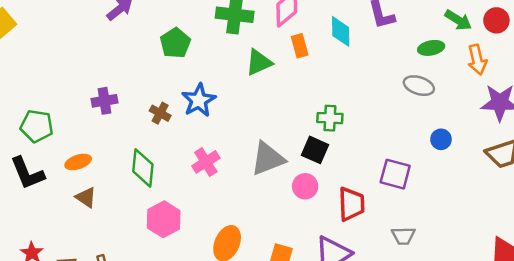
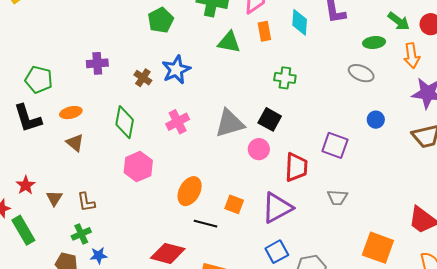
green triangle: (259, 62) -> (229, 42), turned 30
green cross: (330, 118) -> (285, 78), moved

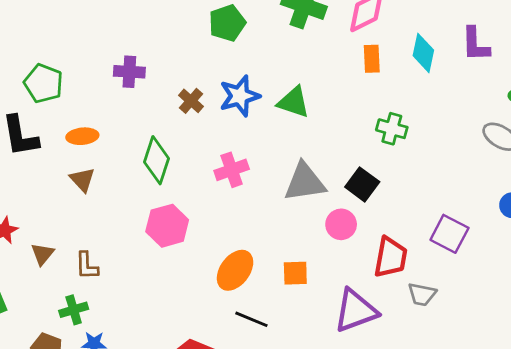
green triangle: (229, 42) -> (294, 102), moved
gray trapezoid: (337, 197) -> (422, 294), moved
orange square: (234, 204) -> (295, 273), moved, turned -30

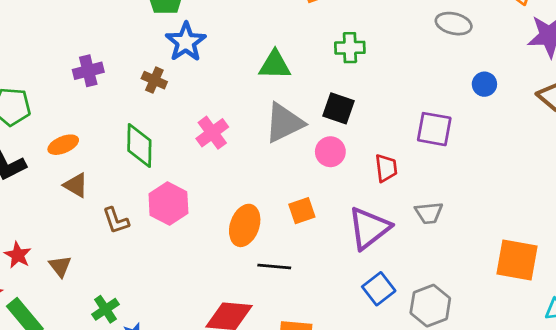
blue star: (240, 96) -> (186, 42), moved
green triangle: (294, 102) -> (275, 65), moved
red trapezoid: (391, 257) -> (386, 168), size x0.7
brown L-shape: (87, 266) -> (116, 221), moved
gray trapezoid: (422, 294) -> (429, 213), moved

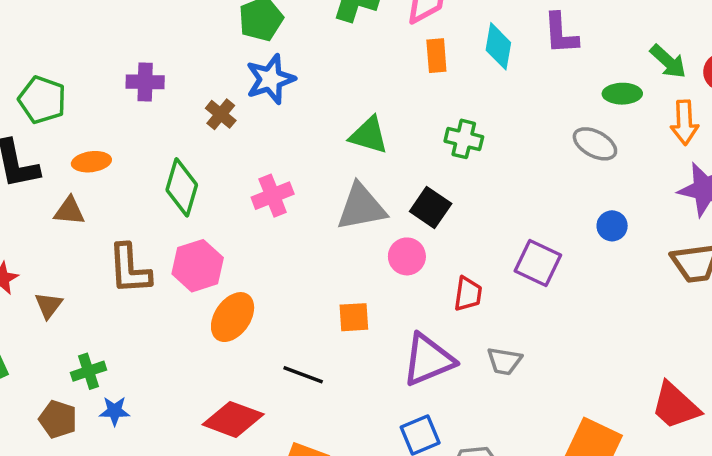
brown triangle: (76, 185) -> (69, 211), moved, turned -40
brown L-shape: (116, 221) -> (130, 269), size x1.5
orange ellipse: (245, 225) -> (233, 317), moved

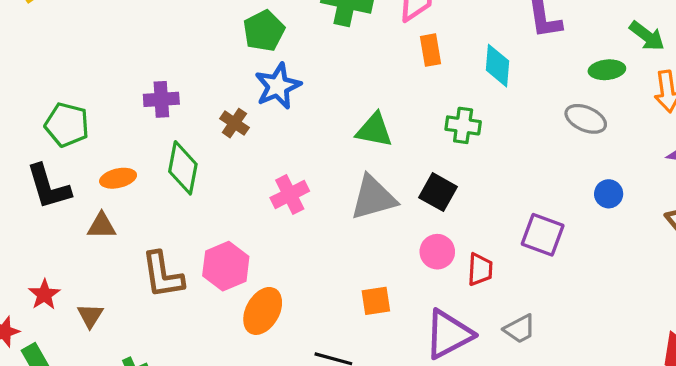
cyan diamond: (498, 46) -> (498, 66), moved
green diamond: (182, 187) -> (183, 168), moved
pink circle: (407, 256) -> (437, 252), moved
gray trapezoid: (504, 361) -> (520, 329), turned -32

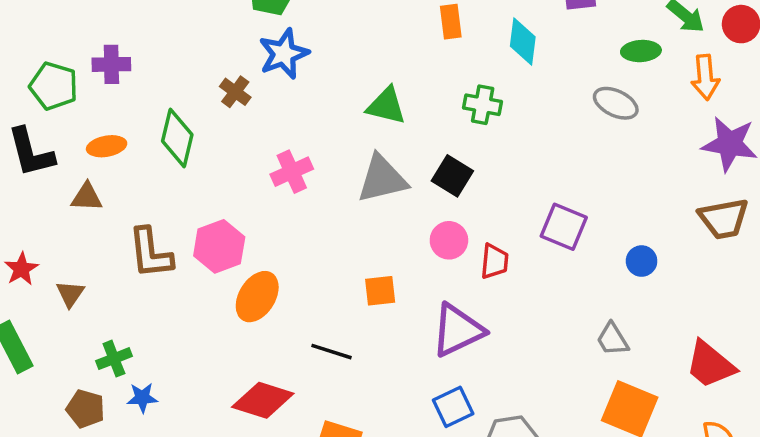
purple cross: (161, 99) -> (111, 64), moved
blue circle: (609, 194) -> (642, 261), moved
gray trapezoid: (520, 329) -> (612, 339), moved, turned 84

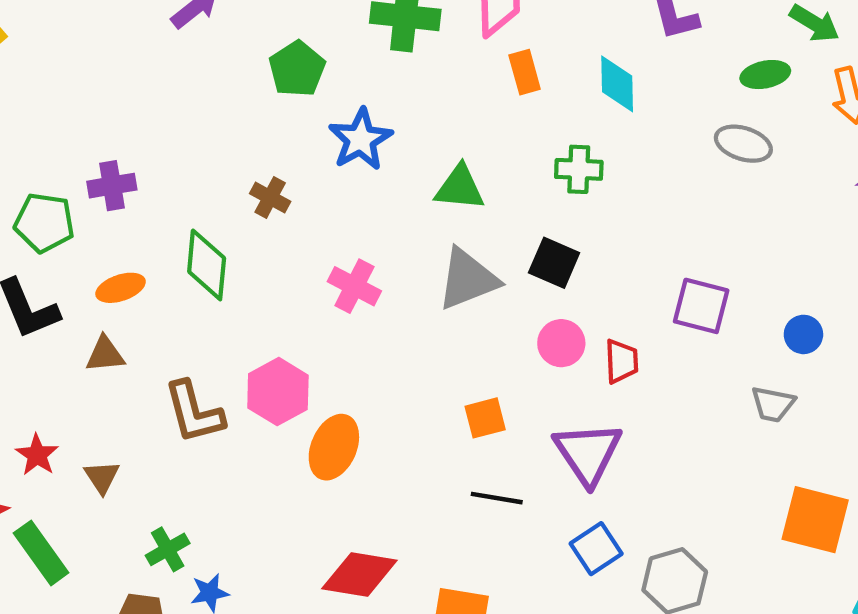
blue star: (284, 54) -> (360, 139), moved
pink cross: (292, 172) -> (354, 286), turned -30
purple triangle: (457, 330) -> (588, 453), turned -30
gray trapezoid: (612, 339) -> (773, 404), moved, turned -39
black line: (332, 352) -> (497, 498), moved

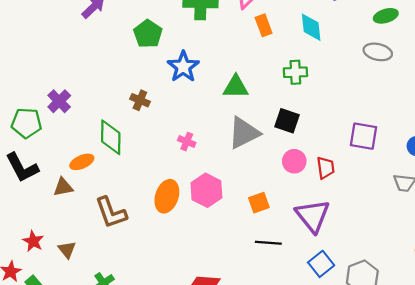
purple cross: (112, 186) -> (59, 101), turned -30
pink cross: (354, 286) -> (187, 142), size x0.7
orange ellipse: (121, 288) -> (82, 162), moved
pink hexagon: (278, 392) -> (206, 190), moved
orange ellipse: (334, 447) -> (167, 196), moved

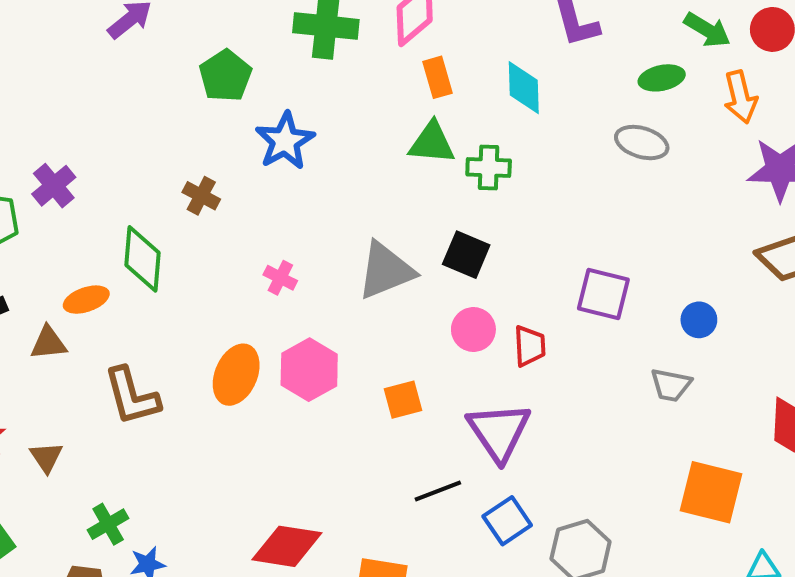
green triangle: (236, 87) -> (432, 143), moved
black line: (268, 243) -> (438, 491), moved, turned -30

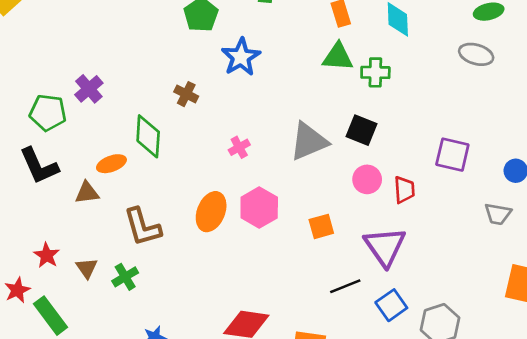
pink cross: (280, 278) -> (239, 147), turned 35
green cross: (108, 524) -> (125, 277), moved

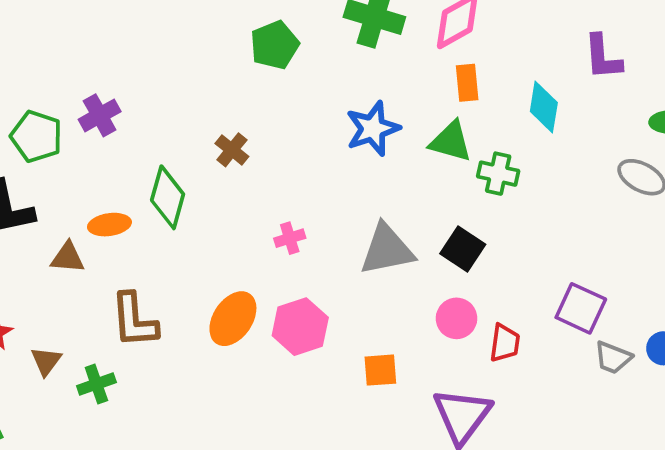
blue star: (241, 57) -> (373, 129), moved
gray trapezoid: (498, 214) -> (613, 358), moved

